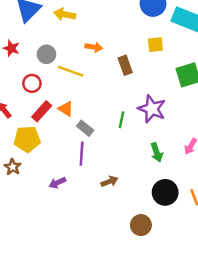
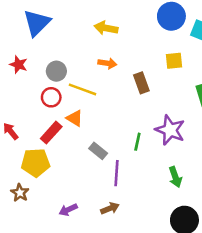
yellow arrow: (65, 14) -> (106, 28), moved
red circle: (32, 83) -> (51, 97), moved
orange triangle: (66, 109) -> (75, 118), moved
purple line: (82, 154) -> (116, 173), moved
brown arrow: (109, 181) -> (110, 208), moved

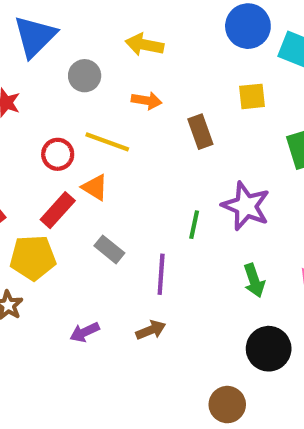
gray circle: (56, 71) -> (85, 76), moved
gray rectangle: (98, 151) -> (109, 249), moved

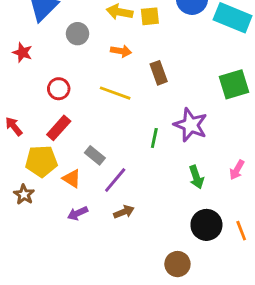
yellow square: (252, 96) -> (150, 16), moved
yellow line: (107, 142) -> (115, 93), moved
orange triangle: (95, 187) -> (72, 179), moved
purple line: (161, 274) -> (115, 180), moved, turned 36

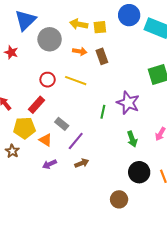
gray circle: (78, 34) -> (50, 39), size x1.5
brown rectangle: (159, 73) -> (102, 56), moved
red circle: (59, 89) -> (48, 80), moved

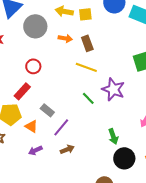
yellow line: (76, 81) -> (86, 67), moved
green line: (103, 112) -> (88, 98), turned -56
green arrow: (132, 139) -> (113, 136), moved

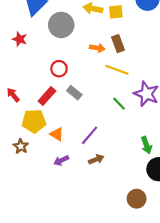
orange arrow: (65, 38) -> (97, 48), moved
gray rectangle: (47, 110) -> (74, 93), moved

